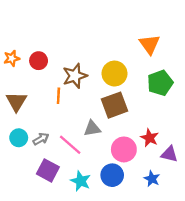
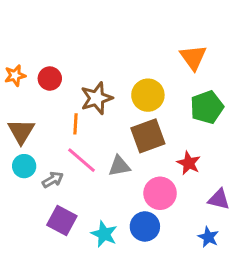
cyan circle: (19, 138) -> (24, 166), moved
red star: (150, 138) -> (189, 163), moved
pink line: (70, 145) -> (81, 160), moved
blue star: (152, 179) -> (208, 237), moved

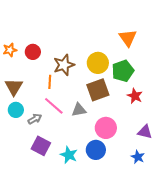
green pentagon: (207, 107) -> (123, 71), moved
red star: (189, 163) -> (135, 96), moved

